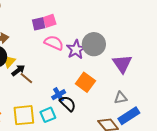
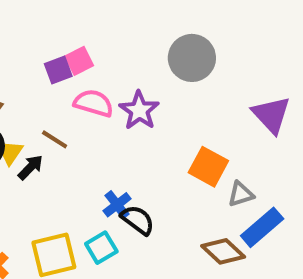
gray circle: (94, 44) -> (192, 58), moved
purple triangle: (122, 64) -> (271, 115), moved
brown line: (26, 78) -> (55, 139), moved
orange square: (85, 82) -> (208, 167), moved

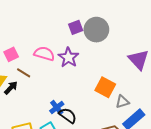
pink square: (79, 61) -> (11, 54), moved
purple square: (58, 70) -> (76, 27), moved

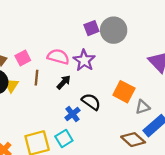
brown line: (24, 73) -> (36, 78), turned 64
black arrow: (11, 88) -> (64, 82), moved
black semicircle: (68, 115) -> (91, 102), moved

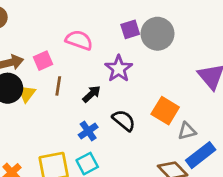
pink semicircle: (58, 57) -> (79, 40), moved
blue cross: (72, 114) -> (88, 131), moved

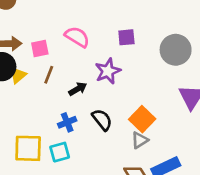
gray circle: (157, 34) -> (176, 50), moved
gray triangle: (187, 131) -> (140, 140), moved, turned -30

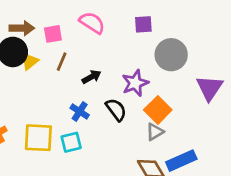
gray circle: (176, 50) -> (171, 55), moved
purple star: (108, 71) -> (135, 83), moved
blue cross: (67, 122) -> (80, 111), turned -36

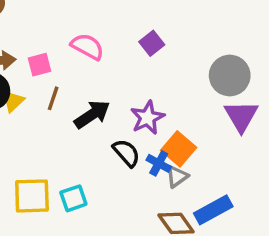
purple square: (143, 24) -> (152, 43), turned -30
gray circle: (171, 55) -> (230, 76), moved
black arrow: (91, 77) -> (92, 114), size x1.5
blue cross: (80, 111) -> (159, 163), moved

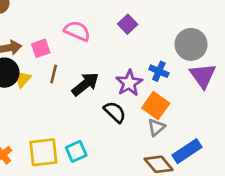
blue cross: (159, 163) -> (159, 71), moved

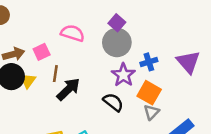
gray circle: (191, 44) -> (117, 42), moved
blue cross: (159, 71) -> (149, 62), turned -35
black arrow: (85, 84) -> (68, 89), moved

